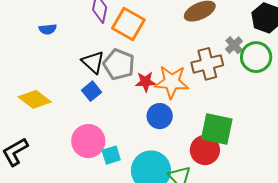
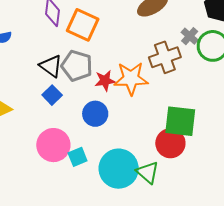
blue circle: (160, 116) -> (95, 114), moved

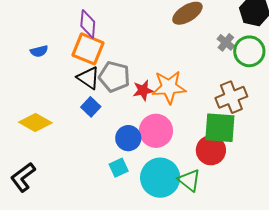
orange square: (83, 25) -> (88, 49), moved
brown cross: (165, 57) -> (231, 97), moved
blue circle: (95, 114) -> (128, 138), moved
pink circle: (53, 145) -> (156, 131), moved

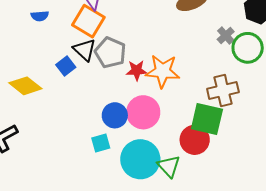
blue square: (91, 107) -> (66, 66), moved

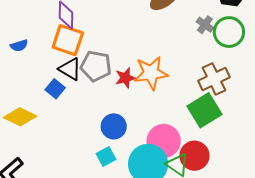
pink circle: (143, 112) -> (164, 141), moved
green square: (207, 119) -> (204, 110), turned -32
red circle: (195, 140) -> (194, 156), moved

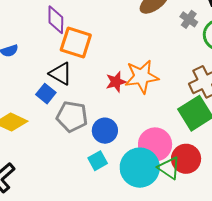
gray cross: (205, 25) -> (189, 19), moved
orange square: (68, 40) -> (76, 42), moved
gray pentagon: (96, 66) -> (72, 117), moved

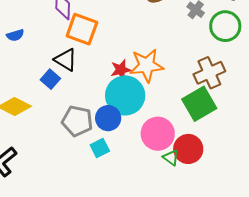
gray pentagon: (72, 117) -> (77, 121), moved
cyan circle: (140, 168) -> (125, 95), moved
green triangle: (169, 168) -> (171, 158), size x0.7

